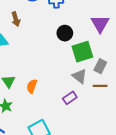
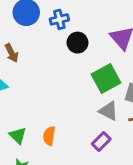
black circle: (65, 33) -> (77, 43), moved

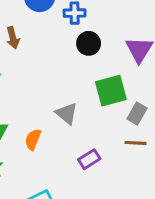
gray triangle: (108, 111) -> (67, 113), moved

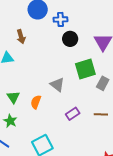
brown line: (136, 143) -> (101, 114), moved

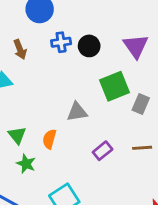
blue cross: (61, 19) -> (61, 42), moved
gray triangle: (57, 85) -> (77, 112), turned -42
green star: (10, 121) -> (26, 164), moved

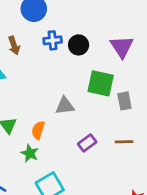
green square: (115, 86) -> (101, 83), turned 32
gray rectangle: (141, 104) -> (124, 101), turned -36
green star: (26, 164) -> (30, 153), moved

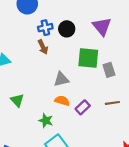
brown arrow: (14, 45) -> (43, 47), moved
orange semicircle: (38, 130) -> (62, 101), moved, turned 96
green star: (30, 153) -> (46, 121), moved

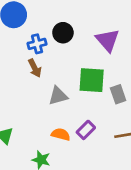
black circle: (67, 29) -> (63, 33), moved
gray triangle: (61, 79) -> (58, 96), moved
purple rectangle: (83, 107) -> (86, 130), moved

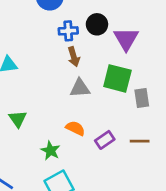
purple triangle: (108, 40) -> (126, 39), moved
brown arrow: (35, 68) -> (74, 57), moved
purple rectangle: (86, 130) -> (105, 140), moved

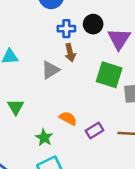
gray triangle: (80, 88) -> (50, 70), moved, turned -30

